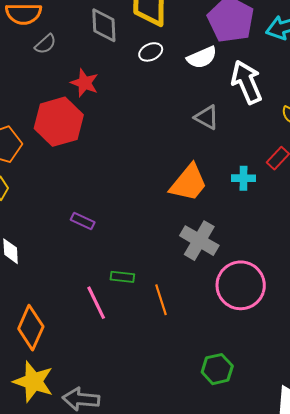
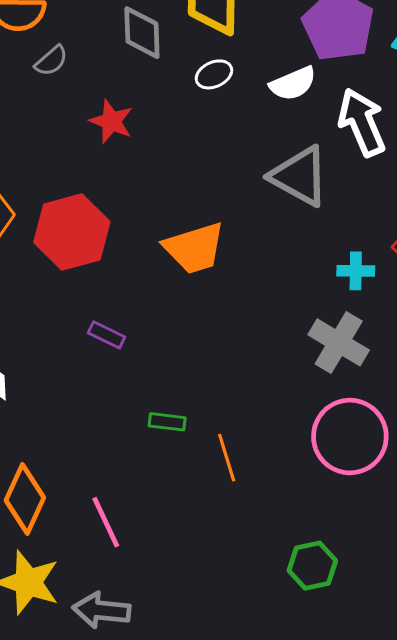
gray triangle: (207, 117) -> (300, 176), size x1.6
red hexagon: (59, 122) -> (72, 232), moved
orange trapezoid: (189, 183) -> (194, 248), moved, turned 33
gray cross: (199, 241) -> (339, 342), moved
pink line: (96, 303) -> (106, 522), moved

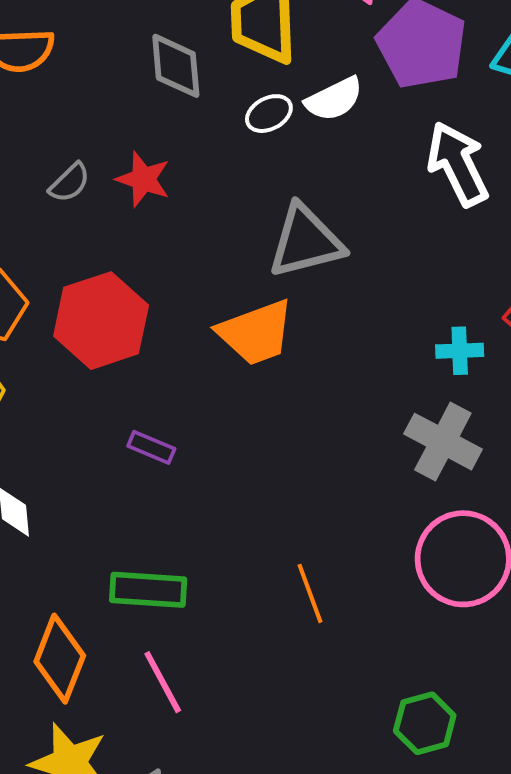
gray semicircle: (51, 61) -> (70, 183), moved
white semicircle: (293, 84) -> (334, 99), moved
gray triangle: (300, 176) -> (306, 241), moved, turned -40
green rectangle: (167, 422) -> (148, 590), moved, size x1.6

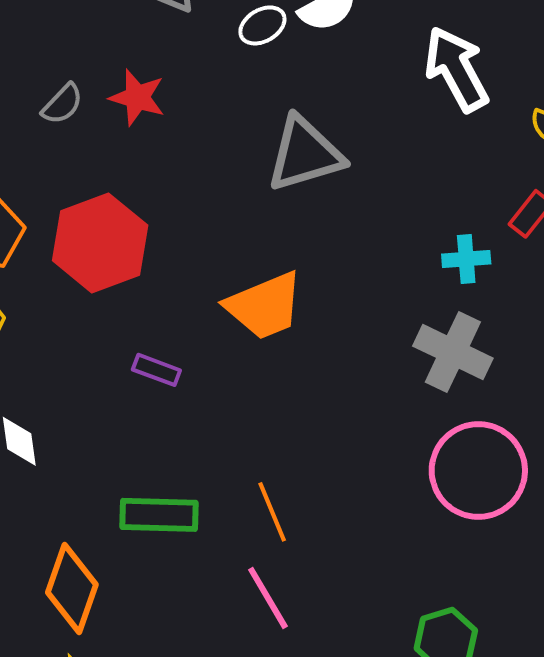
orange trapezoid: (256, 333) -> (265, 306), moved
orange line: (310, 593) -> (272, 512), moved
pink line: (163, 682) -> (268, 598), moved

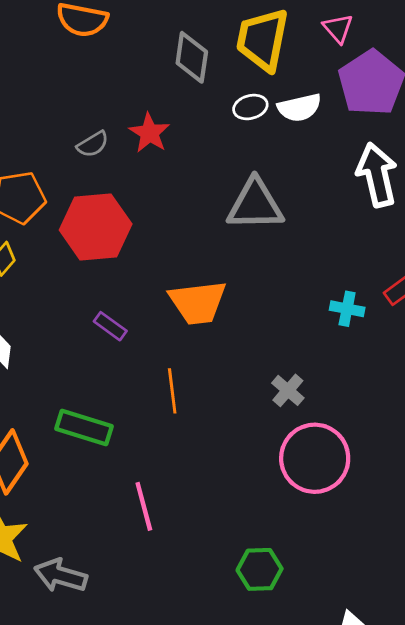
gray semicircle: (62, 104) -> (93, 144), moved
gray cross: (453, 352) -> (288, 390), moved, size x0.6
orange line: (272, 512) -> (172, 391), moved

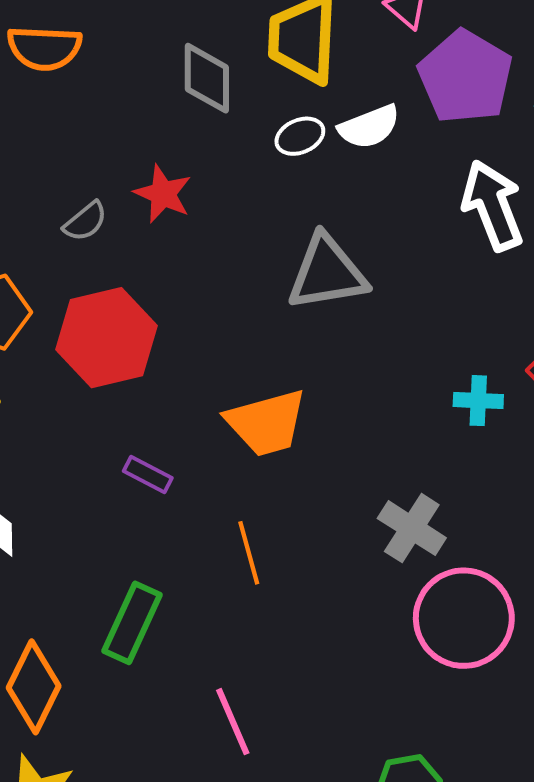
gray cross: (288, 390) -> (412, 528), size x1.4
green rectangle: (84, 427) -> (132, 623), turned -74

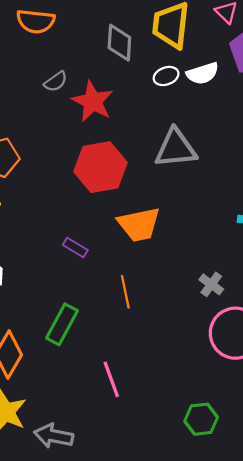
red star: (163, 194) -> (93, 101), size x1.4
gray semicircle: (85, 221) -> (56, 82), moved
red hexagon: (106, 338) -> (101, 167), moved
gray cross: (412, 528) -> (211, 284), size x0.7

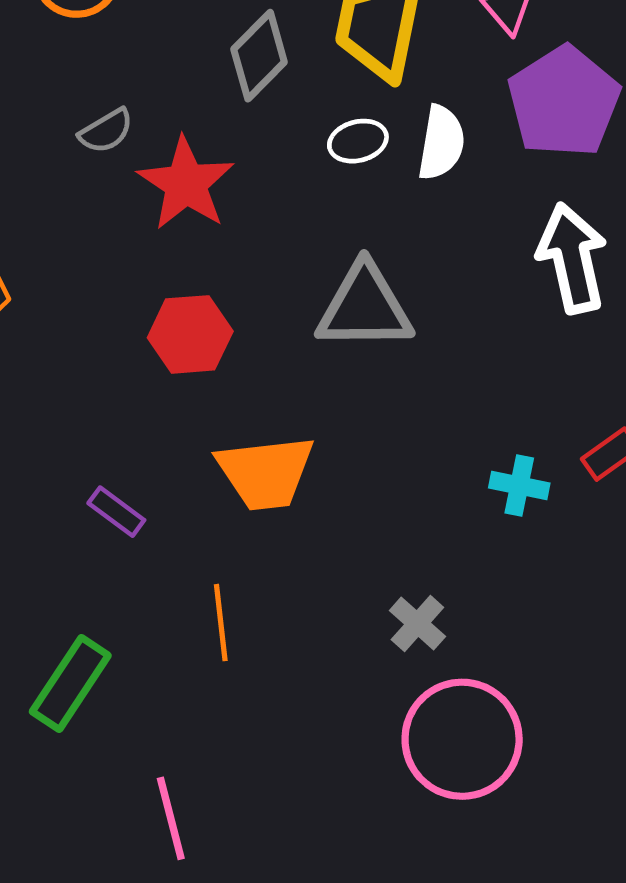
gray diamond: (119, 43) -> (259, 56), turned 36
white semicircle: (203, 73) -> (441, 143), turned -68
red hexagon: (101, 167) -> (190, 334), size x0.7

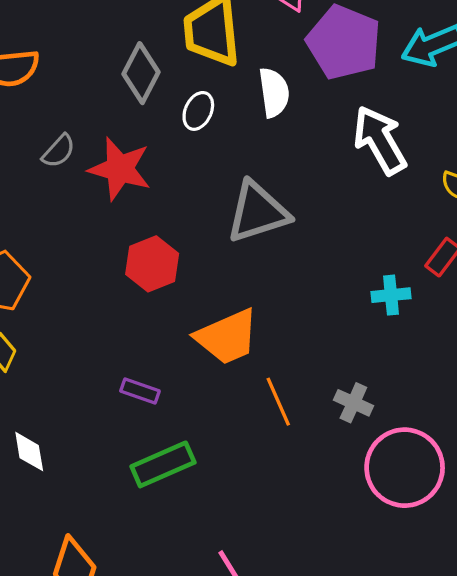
white ellipse: (358, 141) -> (198, 111), moved, turned -33
orange line: (221, 623) -> (278, 402), moved
green rectangle: (70, 684) -> (163, 464), moved, turned 50

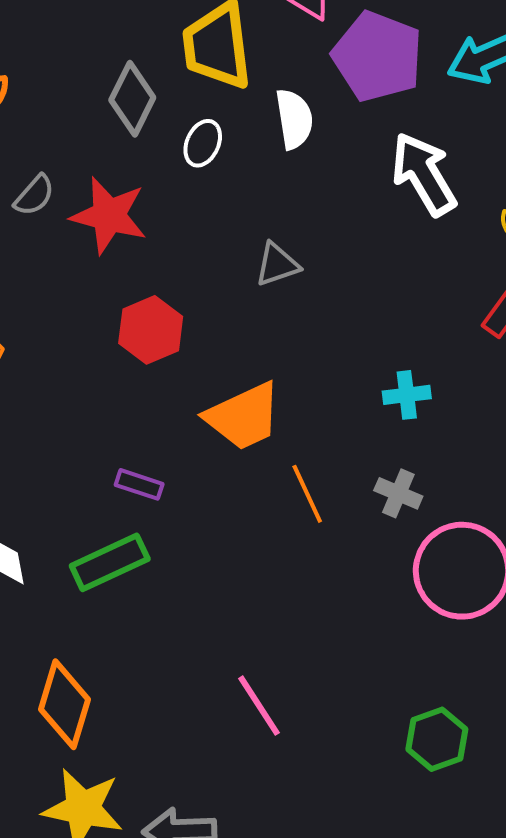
gray triangle: (258, 212) -> (277, 264), size x0.6
cyan cross: (391, 295) -> (407, 395), moved
green rectangle: (163, 464) -> (110, 562), moved

